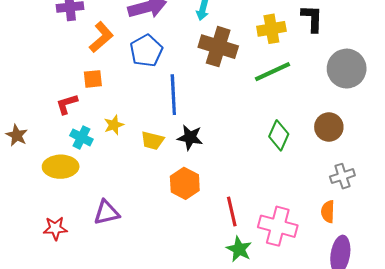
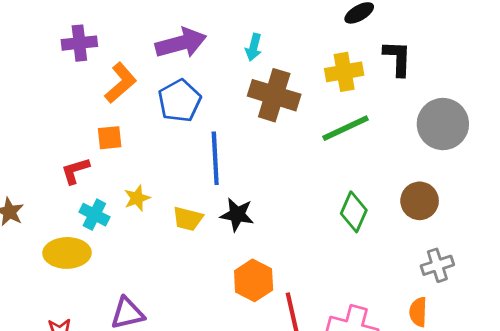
orange hexagon: (185, 183) -> (254, 280), moved

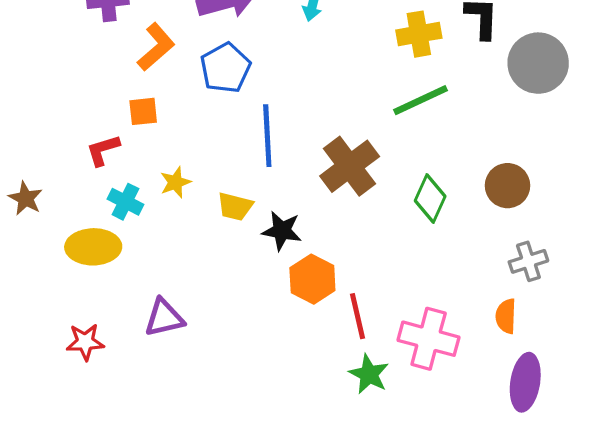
brown cross: (274, 95) -> (350, 166), moved, turned 36
gray circle: (443, 124) -> (538, 63), moved
black star: (237, 215) -> (282, 231), moved

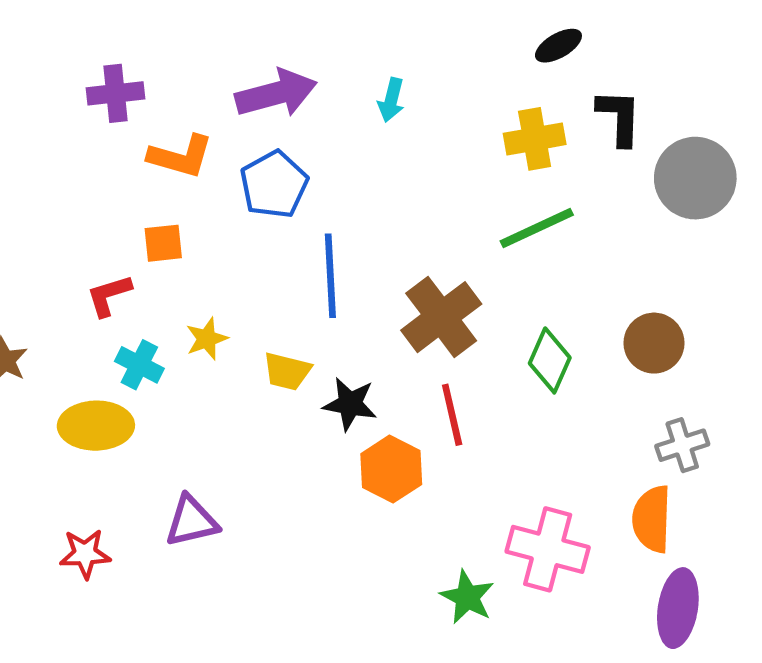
orange L-shape: (156, 47) -> (181, 156), turned 57
red line: (358, 316) -> (452, 415), moved
orange semicircle: (506, 316) -> (652, 519), size x1.4

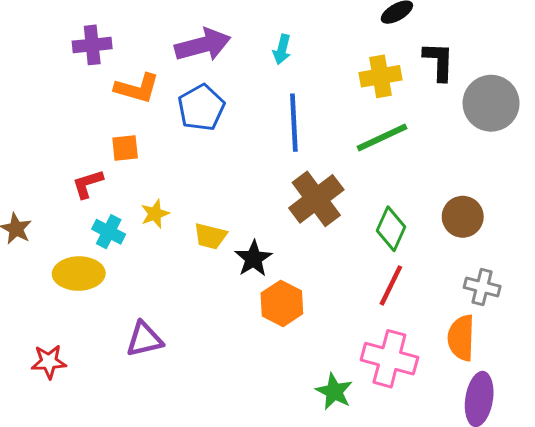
blue line: (330, 276) -> (294, 123), moved
black star: (350, 404) -> (254, 259), turned 30
red line: (452, 415) -> (391, 285), moved, turned 39
gray cross: (682, 445) -> (482, 287), turned 32
red star: (85, 554) -> (49, 362), moved

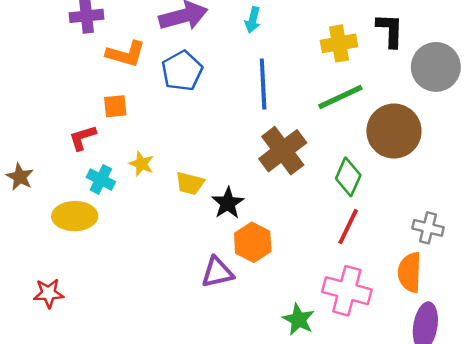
yellow star: (155, 214) -> (141, 164), turned -30
brown circle: (463, 217) -> (394, 131), moved, size x1.5
purple triangle: (144, 339) -> (217, 272), moved

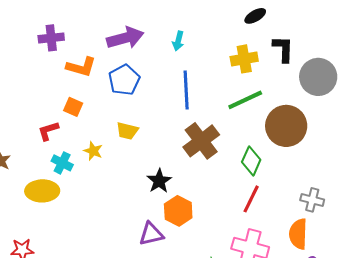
orange square: (115, 106) -> (73, 107), turned 30
yellow trapezoid: (190, 183) -> (127, 131), moved

